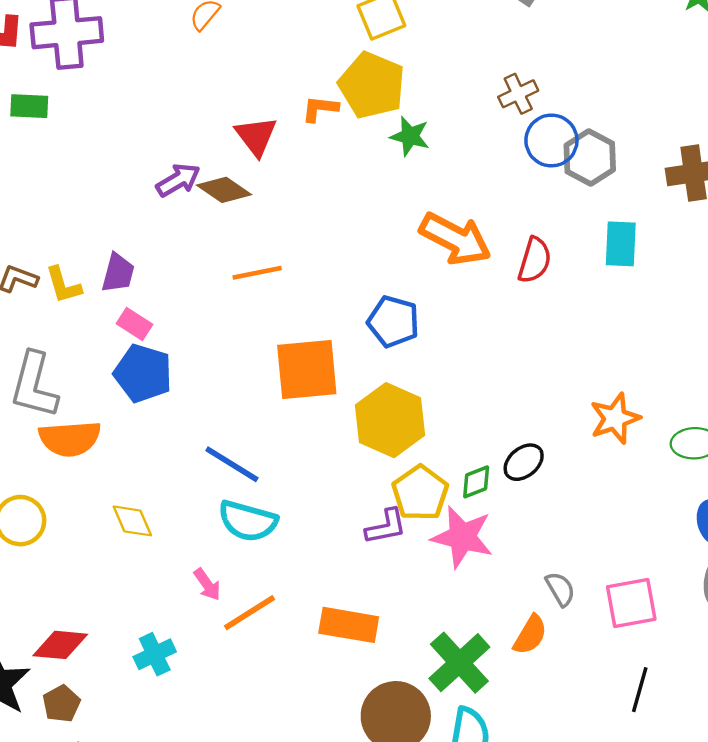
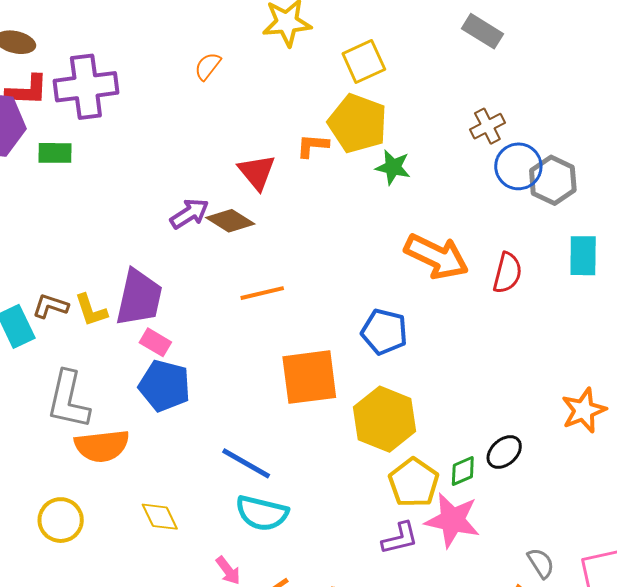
purple trapezoid: (118, 273) -> (139, 298), size x1.6
purple L-shape: (386, 527) -> (400, 538), moved

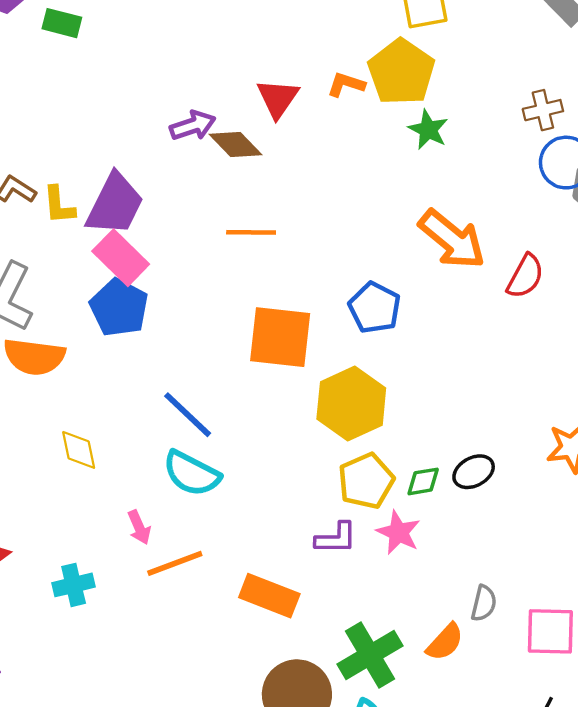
pink rectangle: (155, 342) -> (121, 258), size x1.6
pink star: (452, 520) -> (398, 533), size x0.7
gray semicircle: (541, 563) -> (484, 603), turned 32

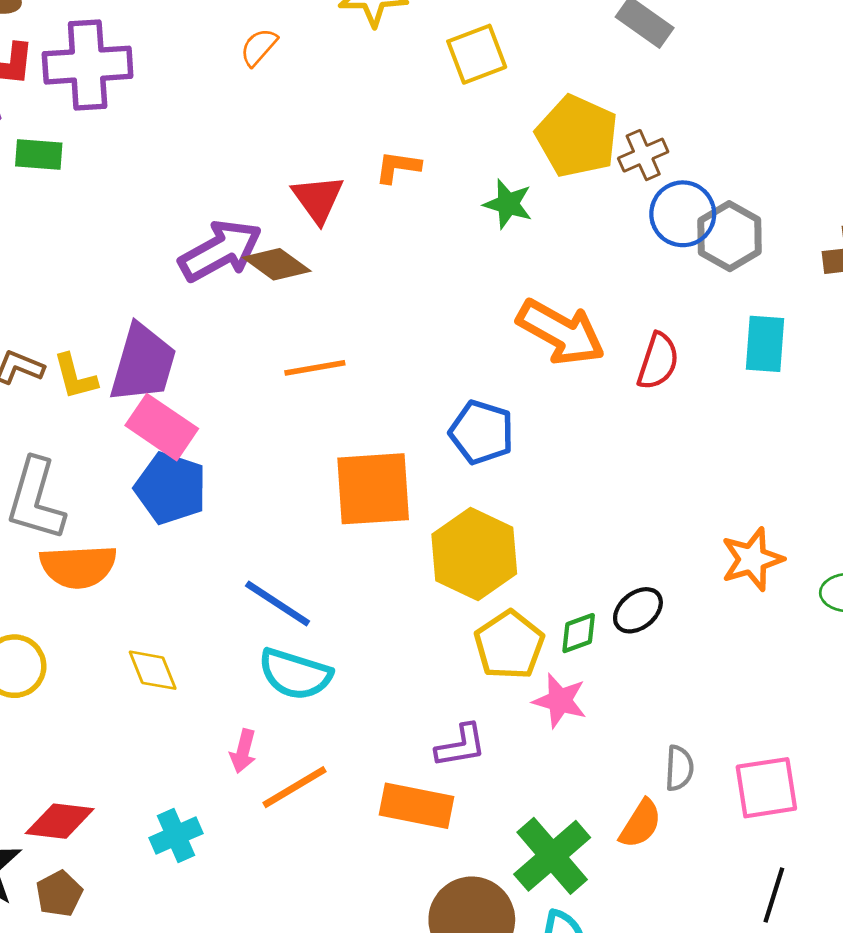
yellow pentagon: (401, 72) -> (577, 136), moved
purple arrow: (193, 126) -> (220, 251), size x1.5
pink arrow: (139, 527) -> (243, 751), turned 48
purple L-shape: (336, 538) -> (461, 746), moved

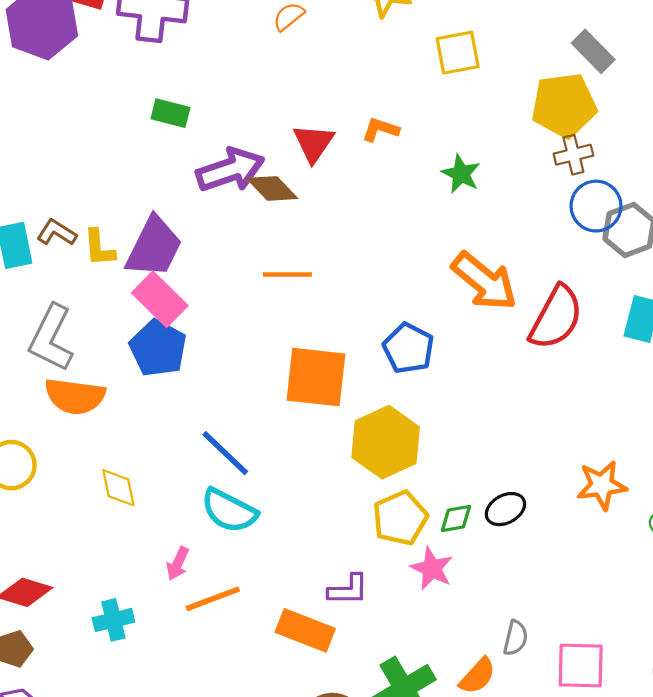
yellow pentagon: (577, 136) -> (564, 105), moved, turned 30
green rectangle: (39, 155) -> (170, 113), moved
red semicircle: (658, 361) -> (556, 318), size x1.5

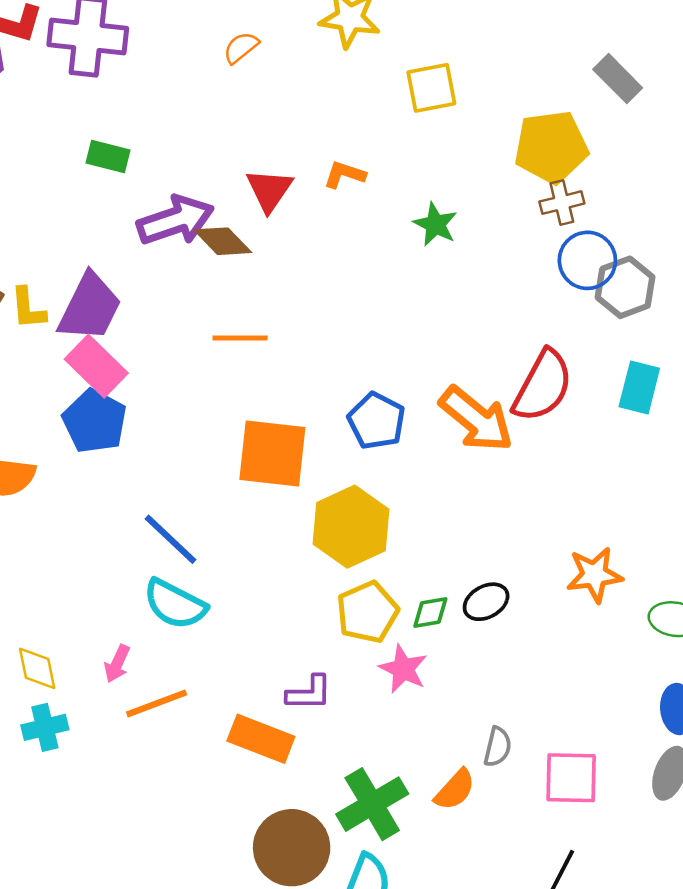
gray rectangle: (593, 51) -> (618, 79), moved
orange arrow: (484, 281) -> (476, 419), moved
yellow diamond: (118, 488) -> (37, 668), moved

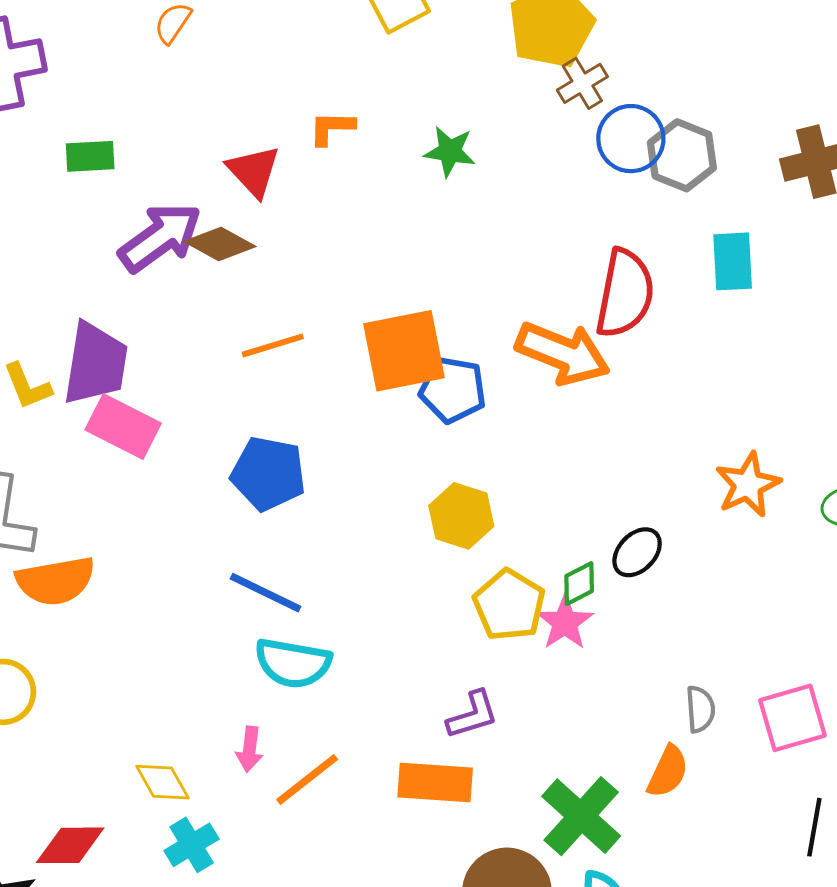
green rectangle: (108, 156) -> (90, 156), moved
blue pentagon: (95, 421) -> (268, 474), moved
orange square: (272, 454) -> (404, 351), moved
yellow hexagon: (351, 527) -> (461, 516), size x0.7
pink star: (403, 669) -> (565, 622), moved, turned 30

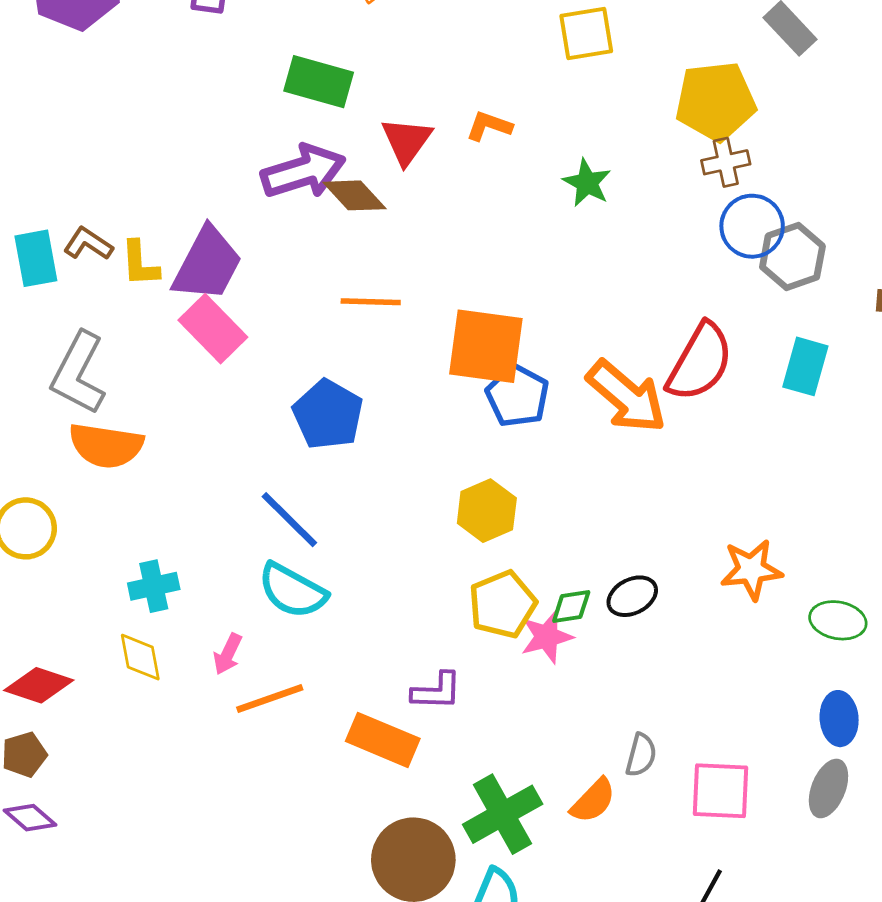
green rectangle: (90, 156) -> (319, 82), moved, size x1.4
cyan cross: (192, 845) -> (154, 586), moved

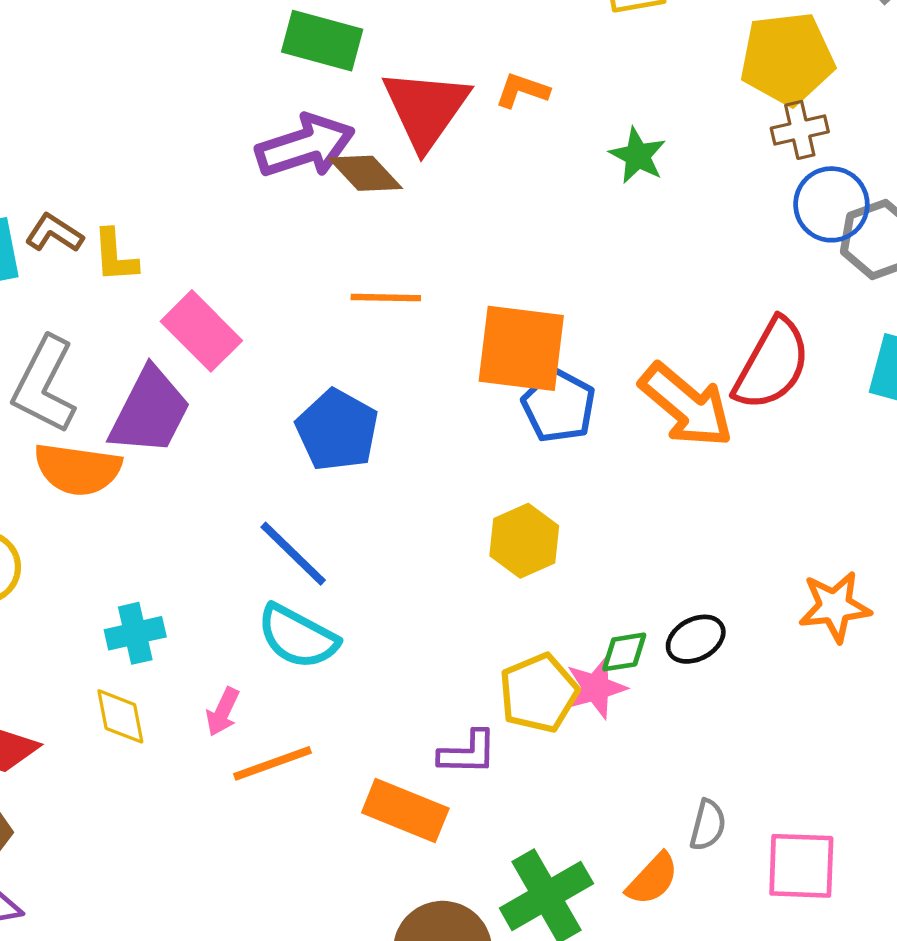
red triangle: (406, 141) -> (426, 109), size x1.5
purple trapezoid: (207, 264) -> (150, 411), moved
yellow pentagon: (503, 604) -> (539, 693), moved

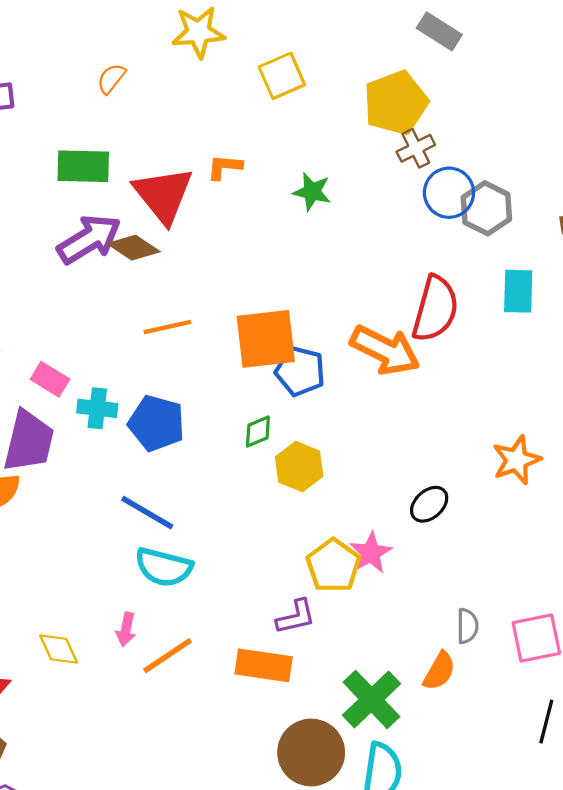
pink rectangle: (201, 331) -> (50, 379), size x0.7
cyan cross: (135, 633) -> (97, 408), moved, turned 33
green diamond: (624, 652) -> (258, 431), moved

